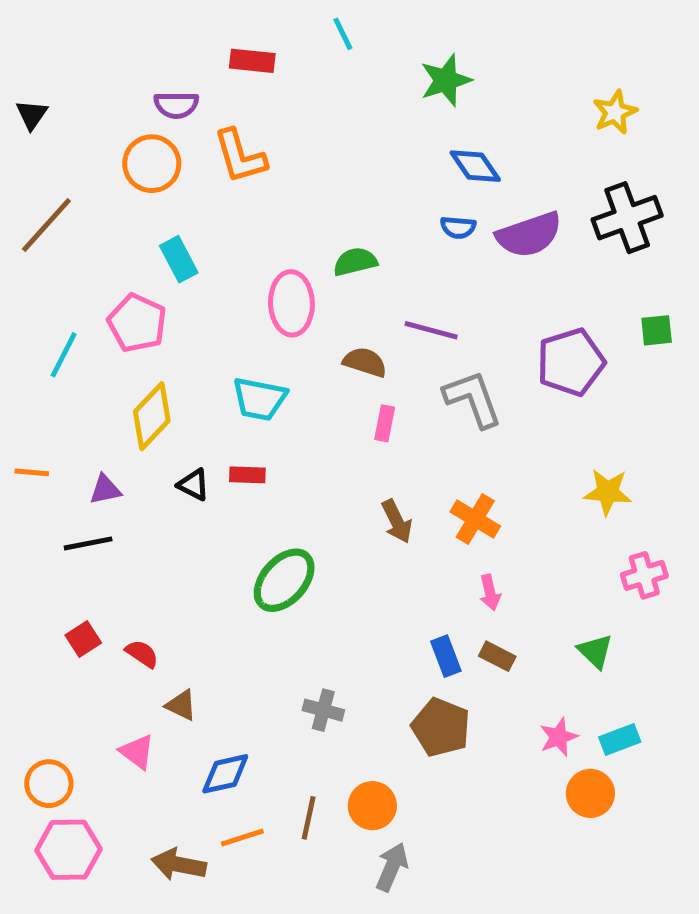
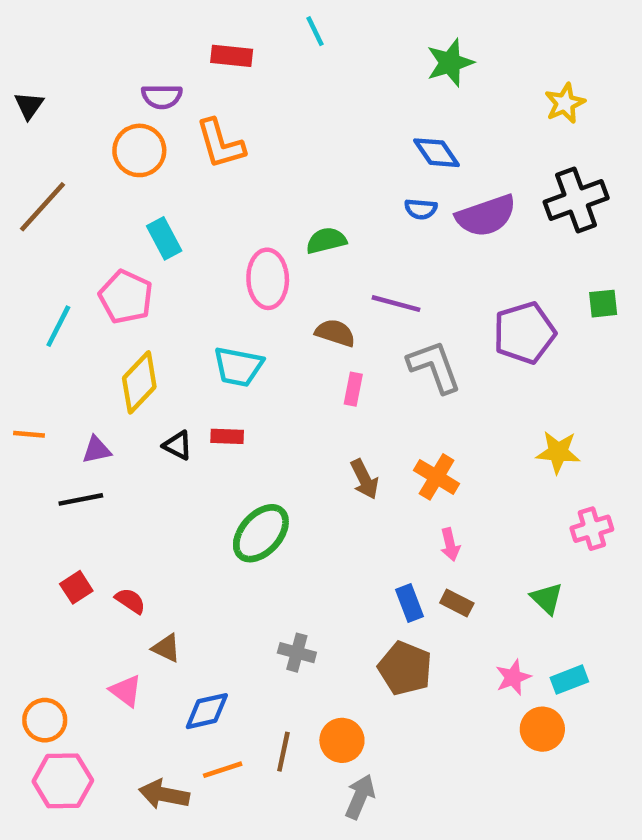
green star: (446, 80) -> (450, 63), moved

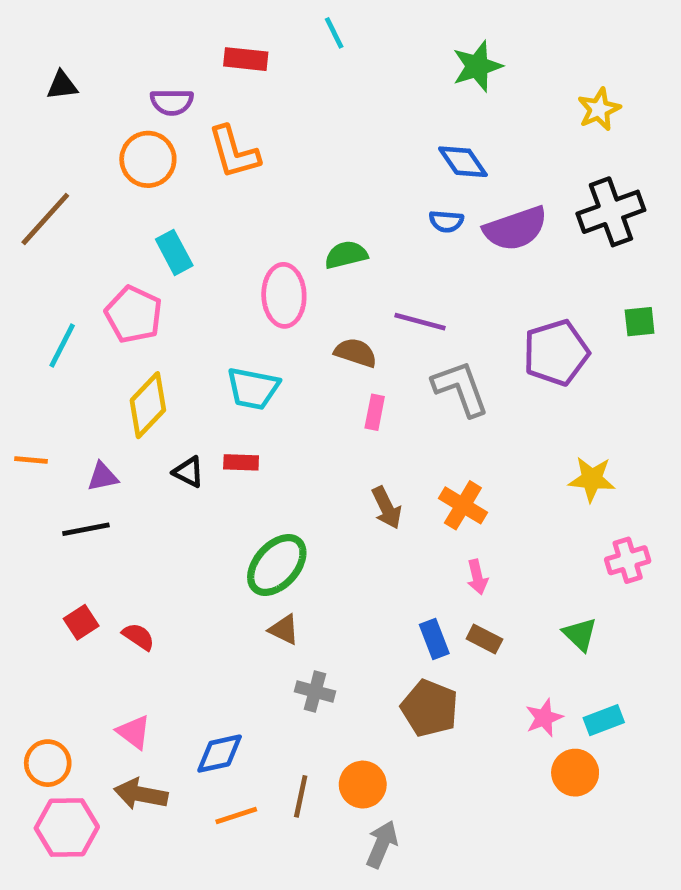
black triangle: (29, 105) -> (62, 85), moved, turned 48
brown triangle: (166, 648) -> (284, 629), moved
brown arrow: (164, 794) -> (141, 794), moved

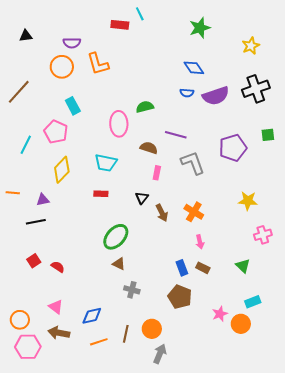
red rectangle: (246, 59) -> (120, 25), moved
black triangle: (189, 472) -> (142, 198), moved, turned 40
pink star: (544, 718) -> (220, 314), moved

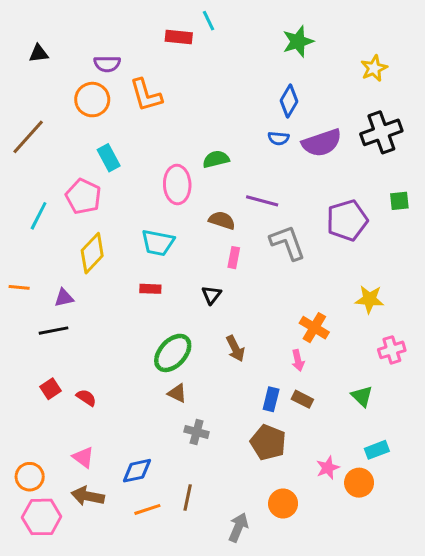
blue diamond: (194, 68) -> (289, 101), turned 65
orange cross: (194, 212) -> (314, 328), moved
brown arrow: (162, 213) -> (235, 348), moved
blue rectangle: (182, 268) -> (271, 399), turned 35
orange circle: (152, 329) -> (283, 503), moved

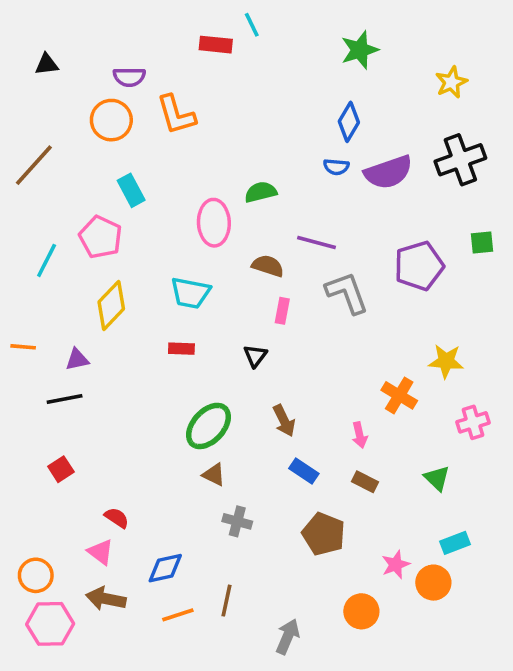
orange cross: (314, 328) -> (399, 395), moved
red semicircle: (86, 398) -> (117, 518), moved
blue rectangle: (271, 399) -> (304, 471), moved, turned -70
orange circle: (283, 503) -> (361, 611), moved

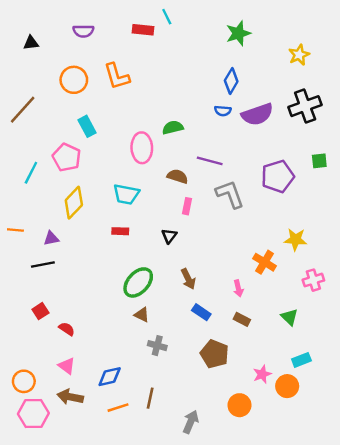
purple semicircle: (129, 77) -> (83, 31), moved
red semicircle: (117, 518) -> (67, 329), moved

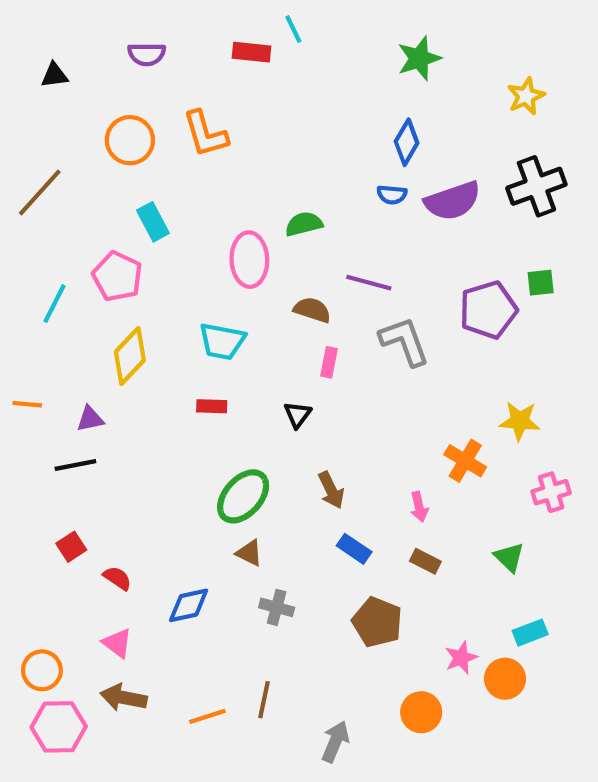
green square: (319, 161) -> (541, 283), moved
blue diamond: (110, 377) -> (189, 605), moved

